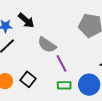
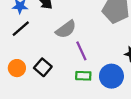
gray semicircle: (47, 45) -> (66, 29), turned -72

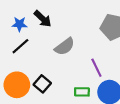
purple line: (81, 51) -> (96, 68), moved
orange circle: (17, 68) -> (17, 85), size x1.5

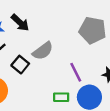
black square: (42, 84) -> (20, 65), moved

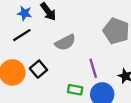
black square: (20, 65) -> (38, 69), moved

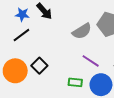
gray semicircle: (65, 42) -> (82, 31), moved
purple line: (93, 68) -> (91, 61), turned -36

